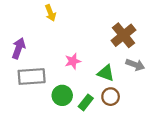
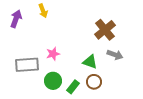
purple arrow: (19, 48) -> (16, 19), moved
pink star: (73, 61) -> (53, 54), moved

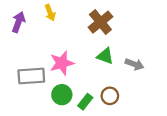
brown cross: (105, 30) -> (100, 22), moved
pink star: (53, 54) -> (62, 63), size x1.5
green triangle: (90, 62) -> (105, 56), moved

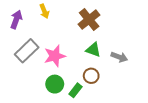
gray rectangle: (31, 76) -> (27, 51), moved, turned -40
brown circle: (110, 96) -> (91, 76), moved

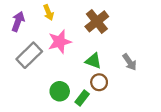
green triangle: (93, 50) -> (93, 61), moved
pink star: (55, 56) -> (60, 42), moved
gray arrow: (119, 57) -> (130, 62), turned 35

